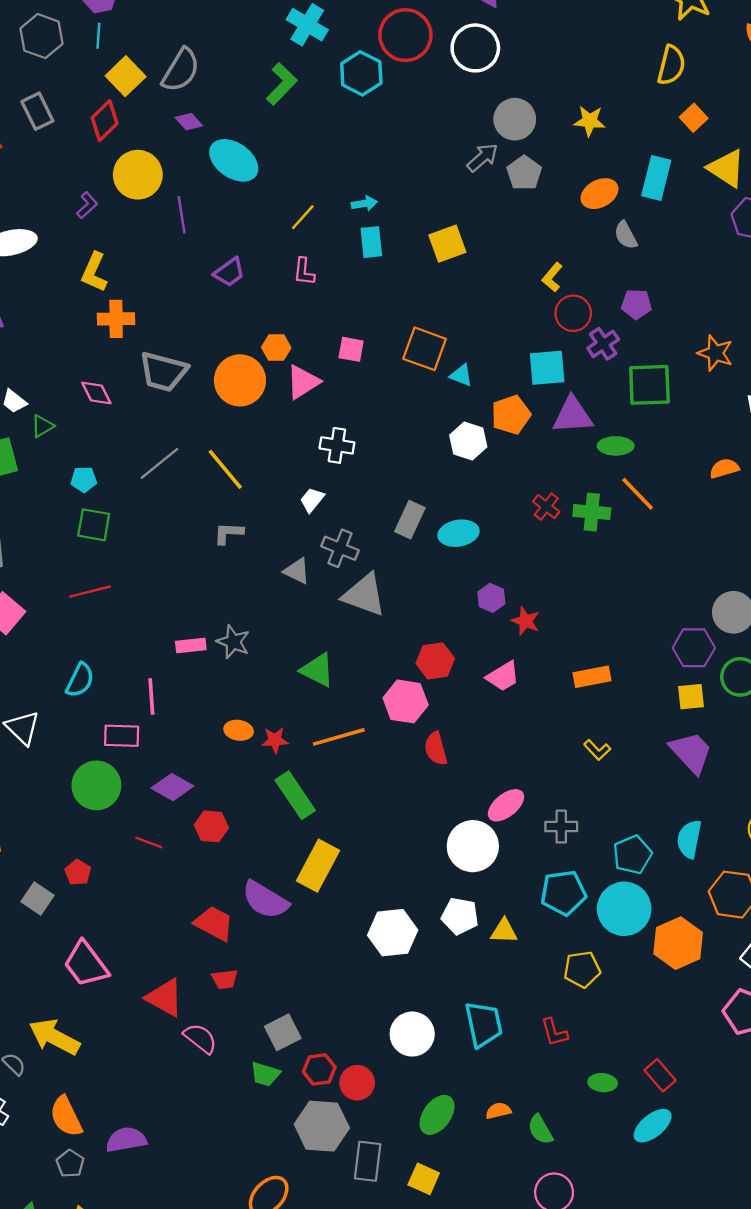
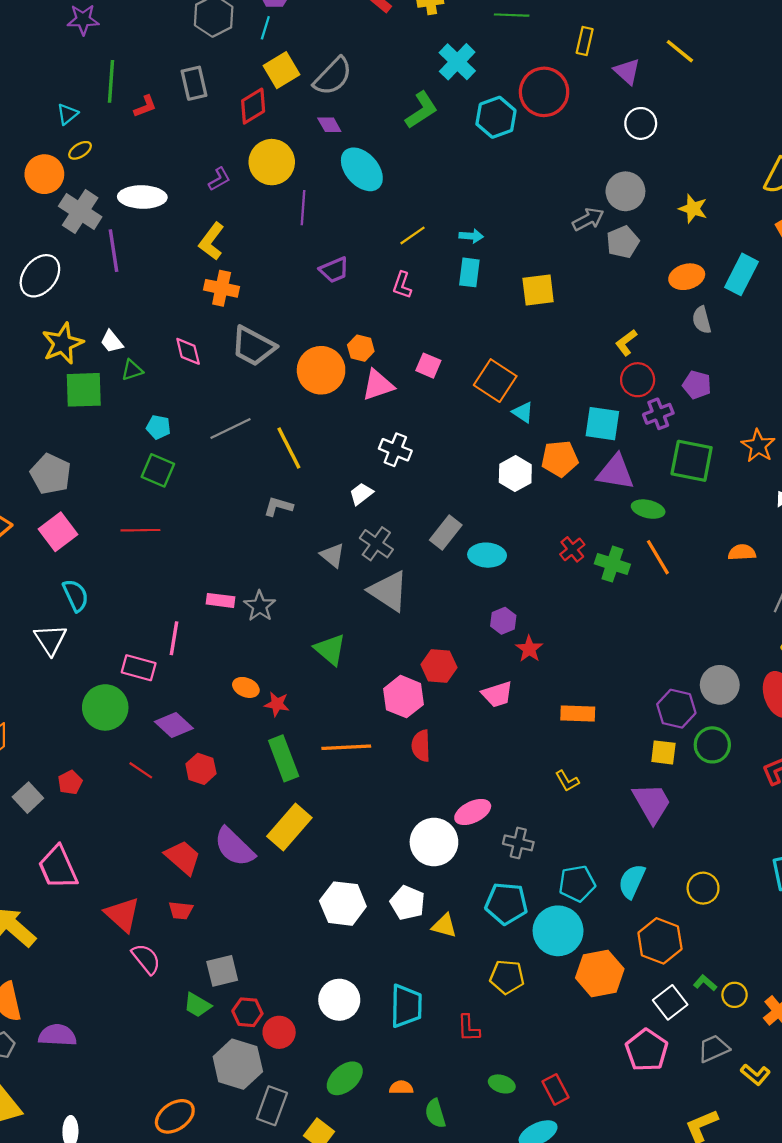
white circle: (475, 48) -> (641, 123), moved, size x0.7
cyan semicircle: (80, 680) -> (76, 595), moved, turned -64
orange line: (339, 737) -> (346, 747), moved

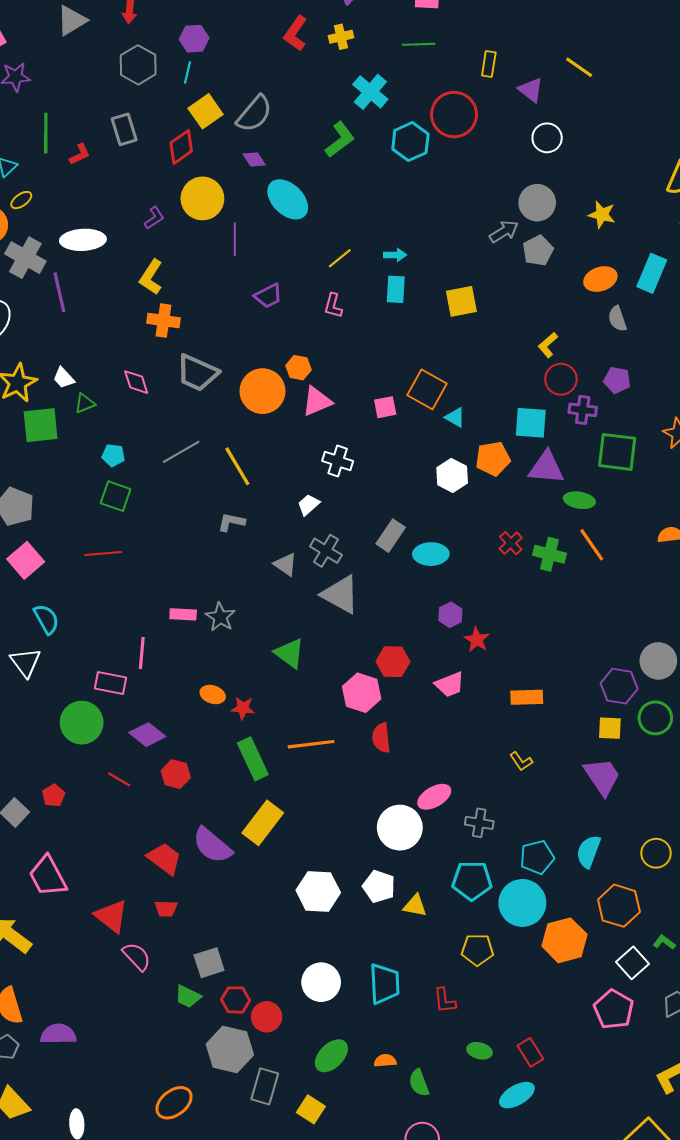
pink square: (428, 366) -> (385, 407), moved, turned -30
purple cross: (658, 414) -> (583, 410), turned 32

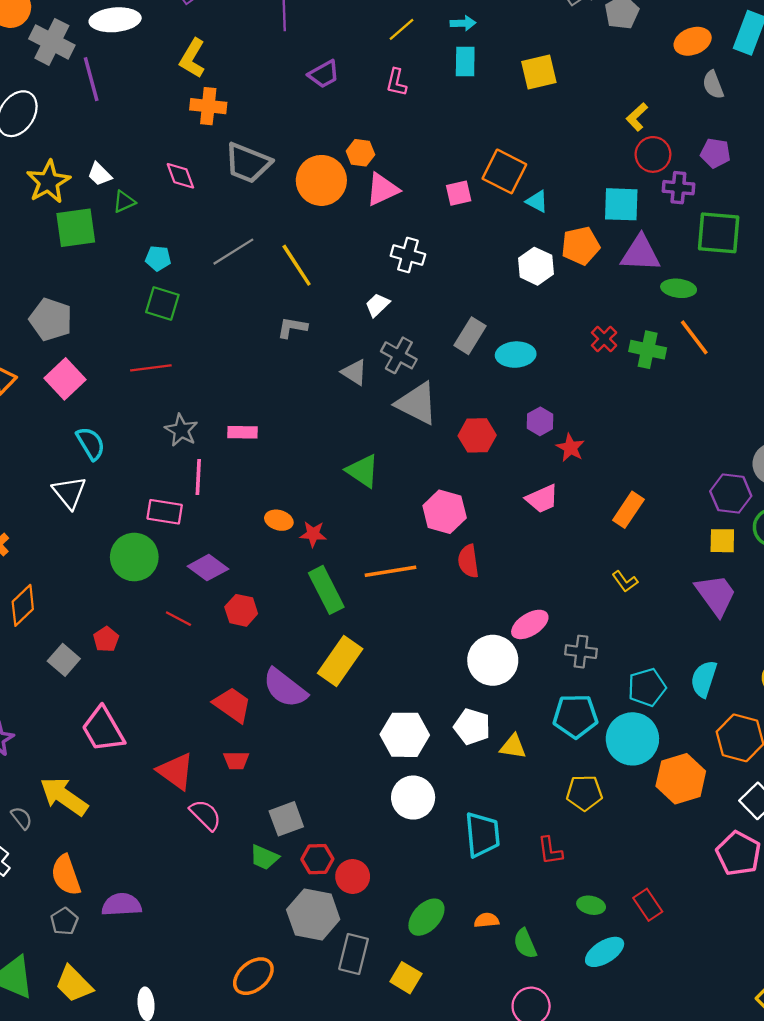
gray star: (220, 617) -> (181, 430), moved
red hexagon: (393, 662) -> (477, 435), moved
orange rectangle: (527, 697) -> (628, 510), turned -52
white circle: (321, 982) -> (413, 798), moved
cyan ellipse: (517, 1095) -> (605, 952), moved

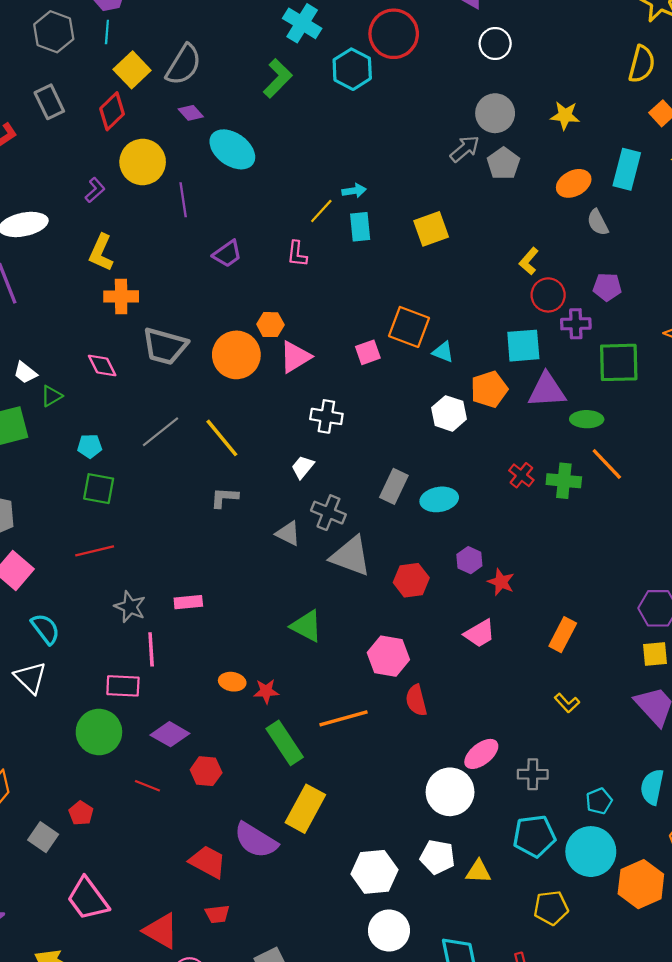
yellow line: (402, 29) -> (321, 211), moved
cyan pentagon: (647, 687) -> (599, 801), size x0.7

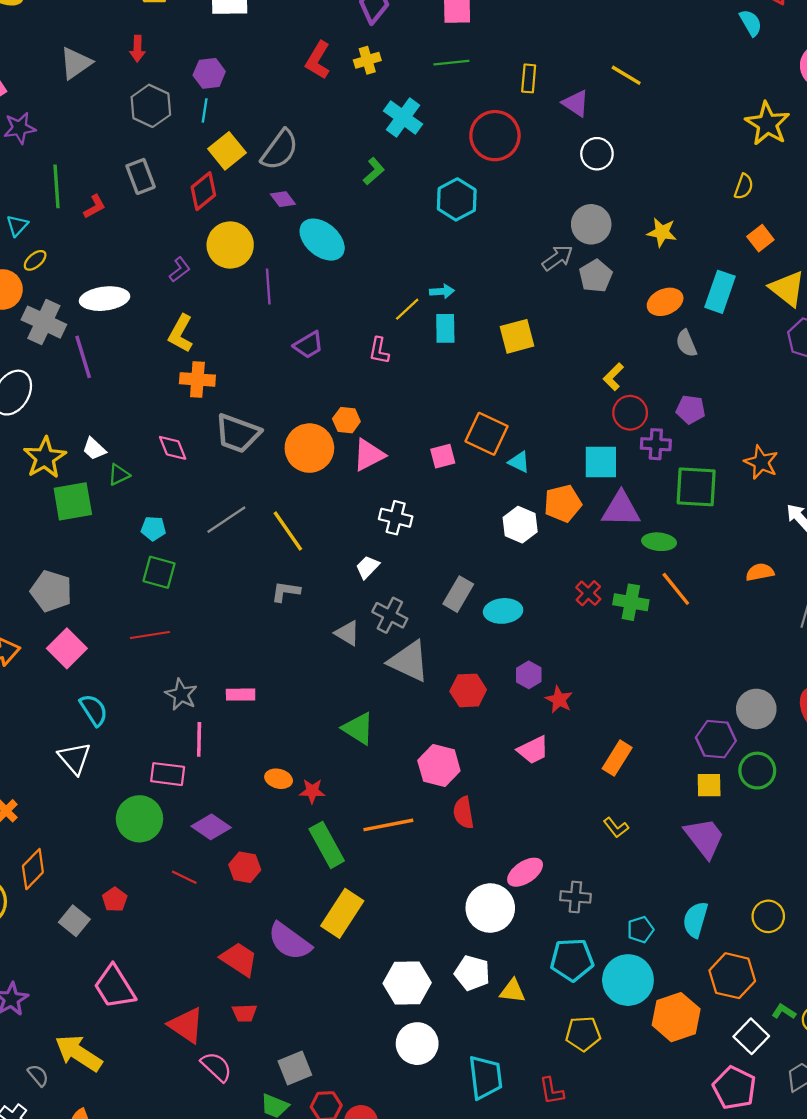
yellow semicircle: (642, 64) -> (744, 186), size x0.7
cyan hexagon: (352, 69) -> (457, 199), moved
green L-shape: (278, 78) -> (374, 171), size x0.7

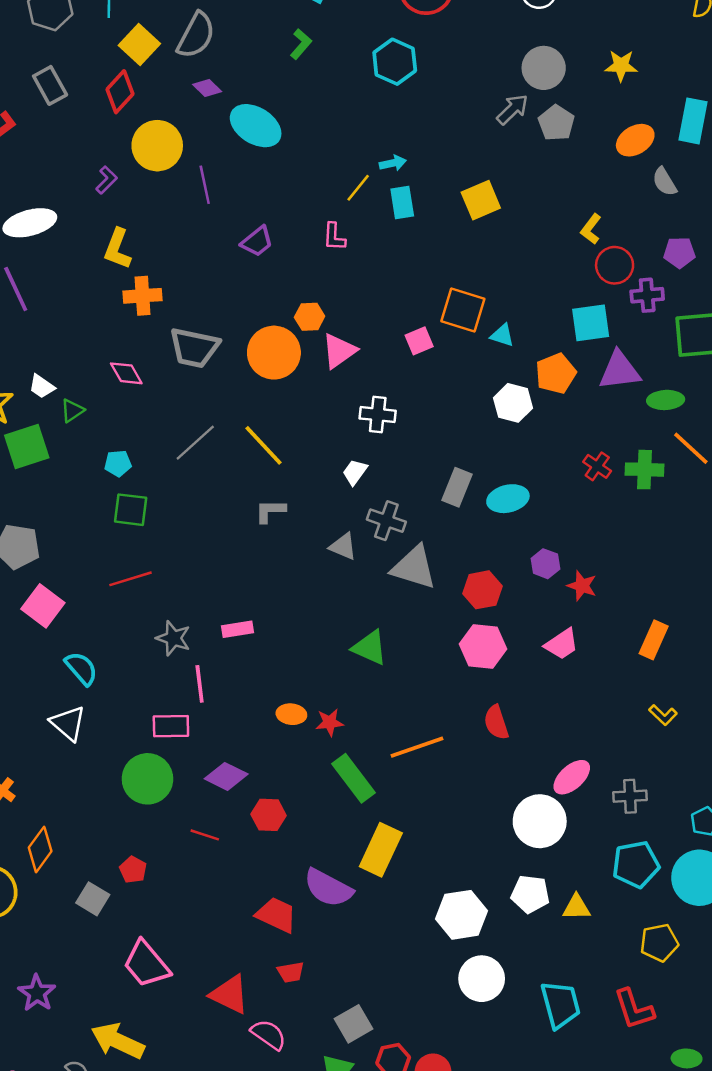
pink hexagon: (439, 766) -> (483, 647), moved
red L-shape: (552, 1091) -> (634, 1009), size x1.4

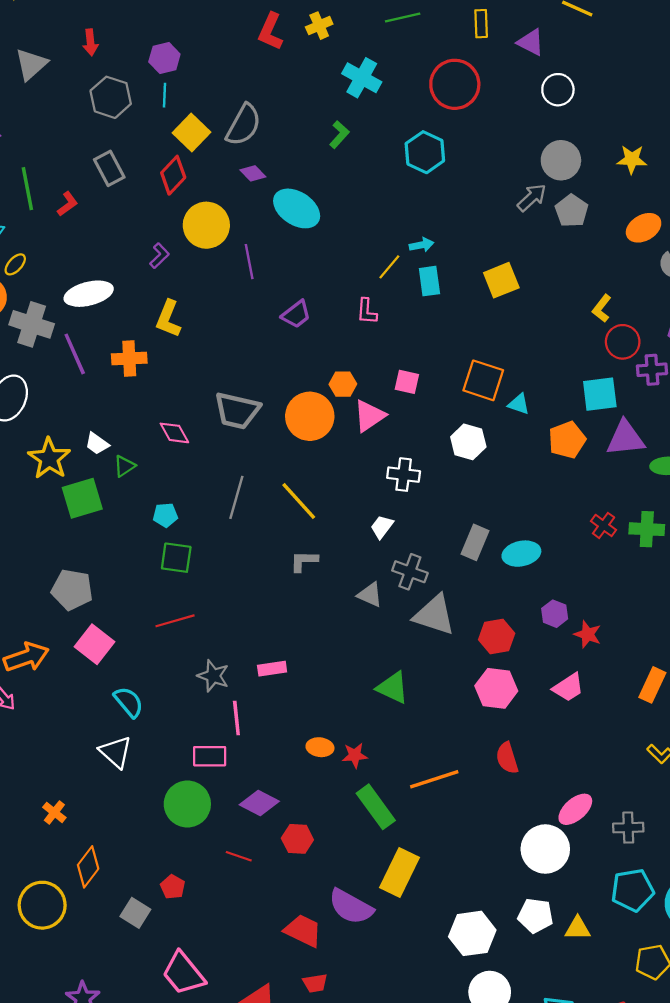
orange cross: (143, 296) -> (129, 358), moved
pink square: (419, 341) -> (407, 382), moved, turned 35
white hexagon: (513, 403) -> (468, 442), moved
gray line: (195, 443) -> (236, 497), turned -33

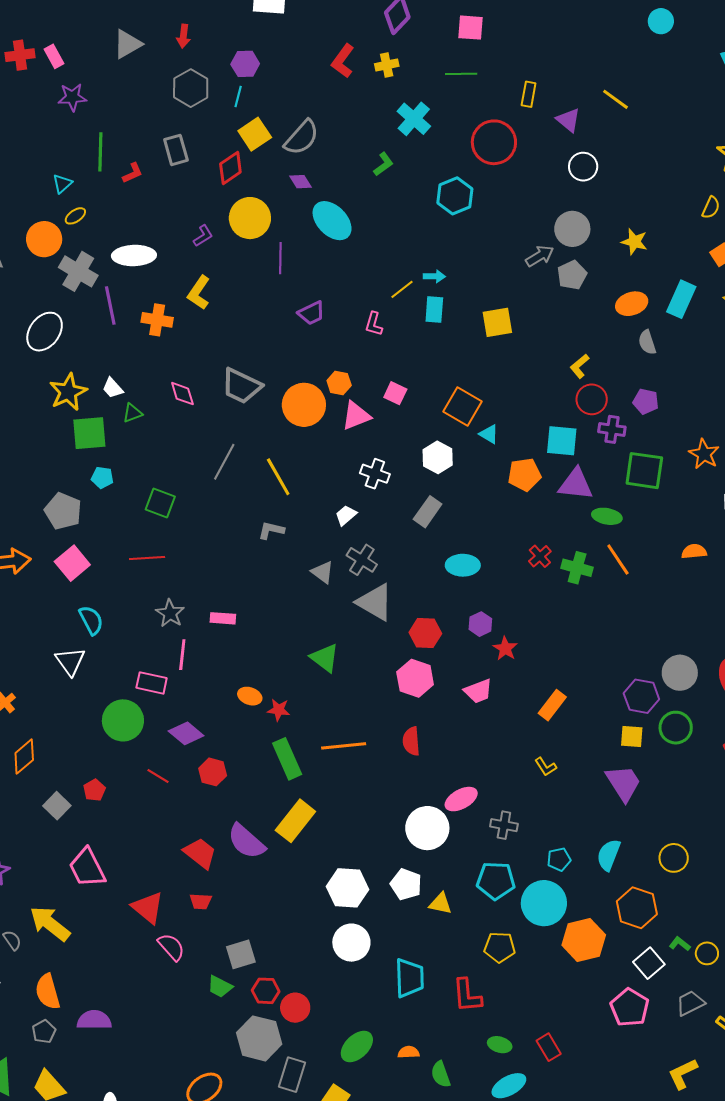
cyan pentagon: (165, 515) -> (102, 478), moved
gray rectangle: (475, 542) -> (428, 512), moved

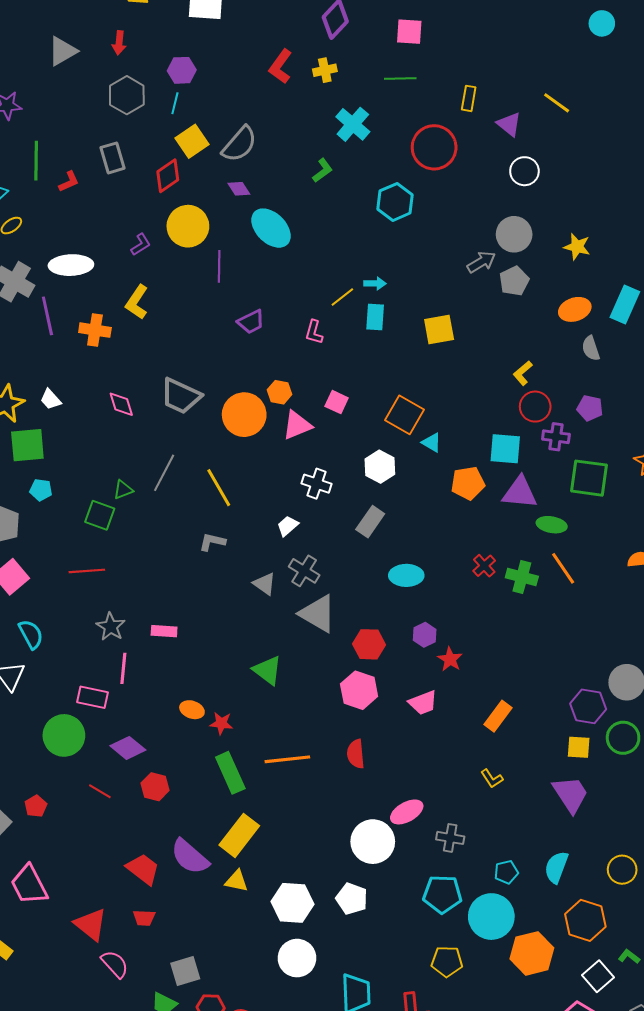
green triangle: (132, 413) -> (123, 490), moved
yellow triangle: (440, 904) -> (236, 881), moved

